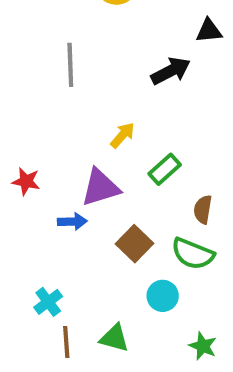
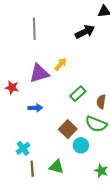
green rectangle: (165, 169) -> (78, 94), moved
purple triangle: (100, 187) -> (39, 73), moved
brown square: (135, 244) -> (68, 129), moved

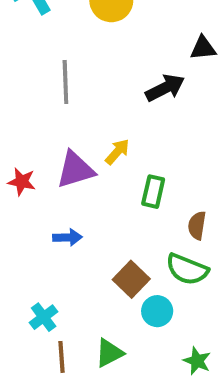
red star: (12, 87) -> (22, 182), moved
green rectangle: (78, 94) -> (153, 192), moved, turned -35
green triangle: (57, 167) -> (109, 353), turned -42

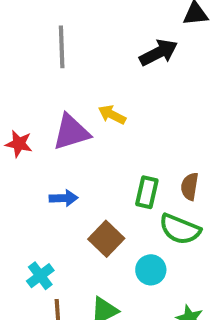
yellow arrow: (117, 152) -> (112, 115), turned -104
green rectangle: (153, 192) -> (147, 192), moved
brown square: (131, 279) -> (106, 239), moved

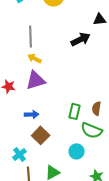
yellow arrow: (112, 115) -> (35, 58), moved
brown square: (106, 239) -> (41, 135), moved

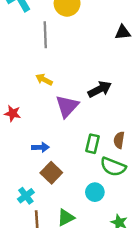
gray line: (31, 36) -> (45, 35), moved
black arrow: (81, 39) -> (100, 89), moved
purple triangle: (36, 80) -> (67, 106), moved, turned -30

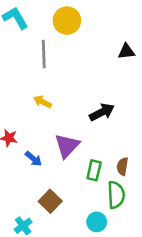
purple triangle: (67, 106) -> (67, 146), moved
blue arrow: (40, 147) -> (33, 159), moved, turned 42
green semicircle: (113, 167) -> (116, 195), turned -115

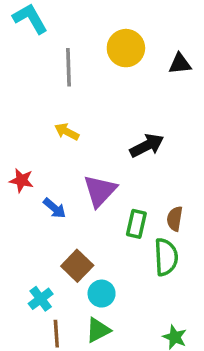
yellow circle: (67, 21) -> (126, 48), moved
cyan circle: (97, 222) -> (102, 294), moved

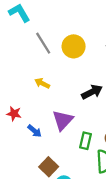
yellow circle: (126, 48) -> (74, 46), moved
gray line: (68, 67) -> (43, 43), turned -30

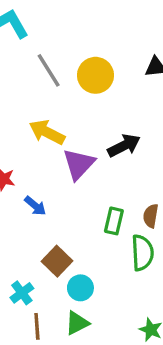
yellow arrow: (42, 83) -> (47, 132), size x1.5
purple triangle: (63, 120) -> (79, 164), moved

